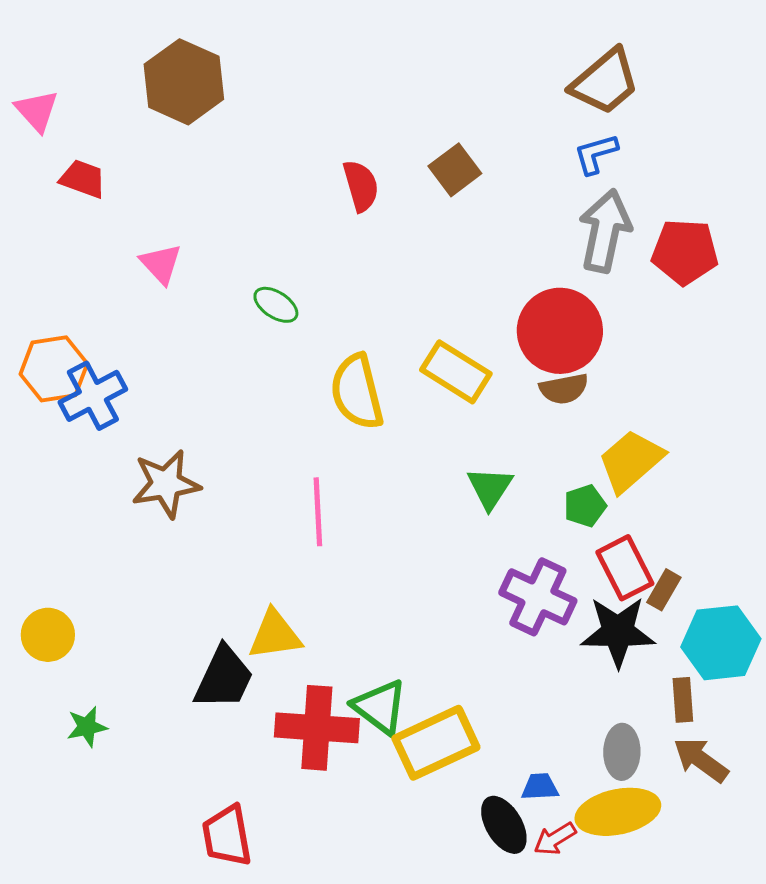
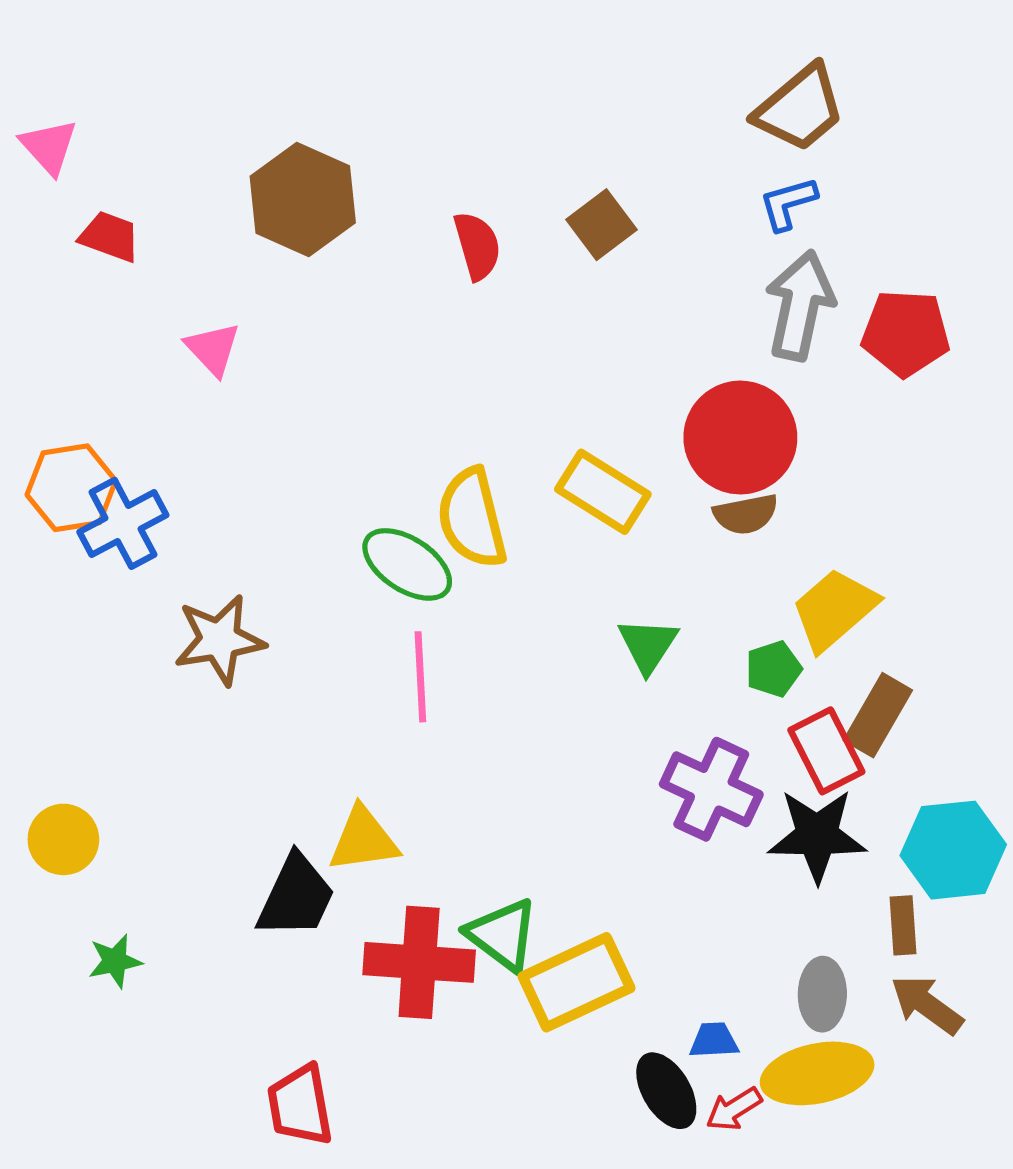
brown hexagon: (184, 82) -> (303, 200), moved
green ellipse: (276, 305) -> (407, 564), moved, size x1.5
brown rectangle: (664, 590) -> (878, 715), moved, size x1.5

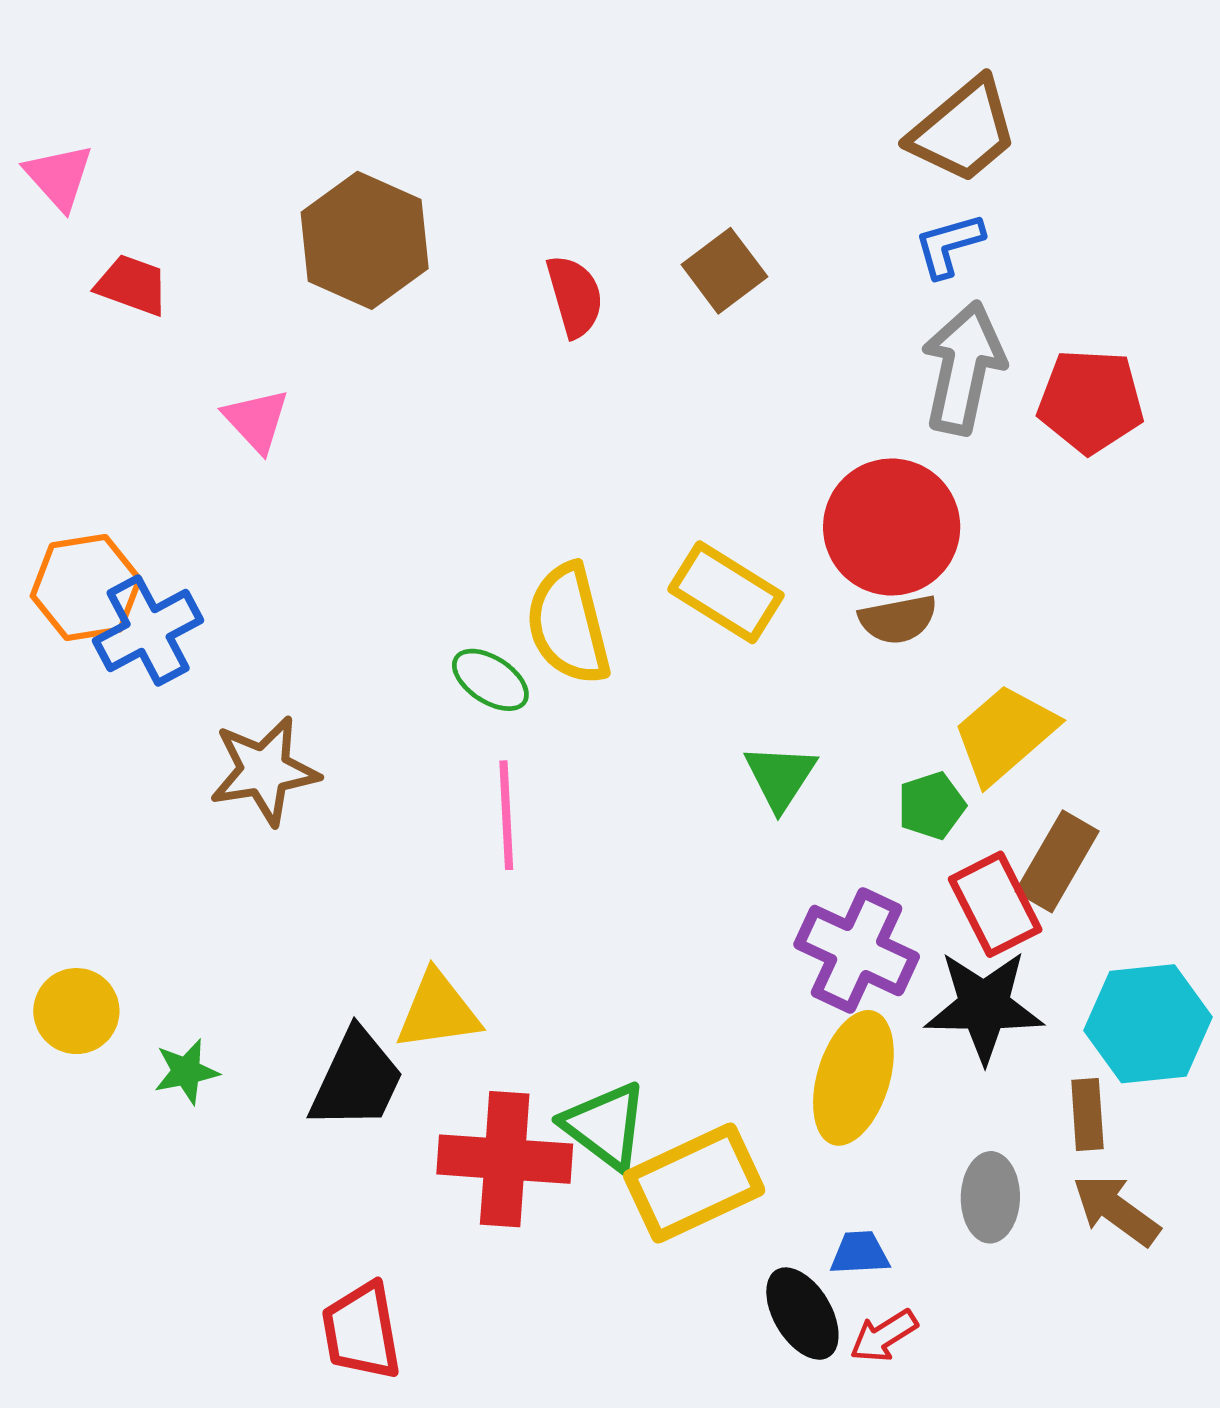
green ellipse: (407, 564) -> (490, 680), size x0.7
green star: (115, 961) -> (186, 1072), moved
yellow ellipse: (817, 1073) -> (853, 1078), moved, turned -61

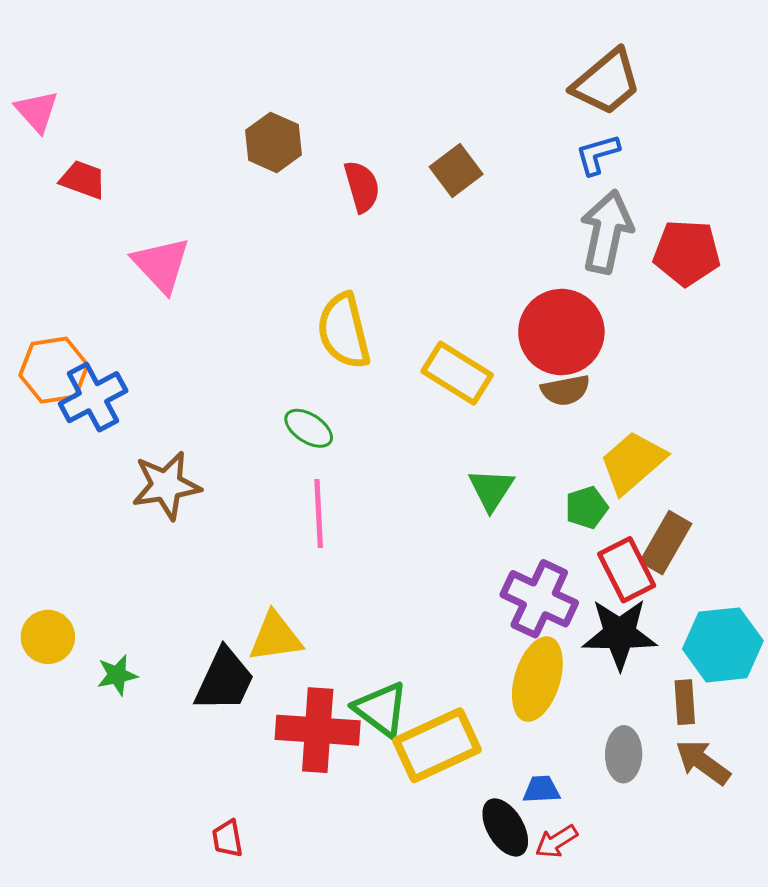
brown hexagon: (365, 240) -> (274, 142), moved, size x0.7
pink triangle: (256, 420) -> (161, 265), size x1.4
yellow semicircle: (568, 624) -> (344, 331), moved
red trapezoid: (361, 1331) -> (227, 839), size x0.6

